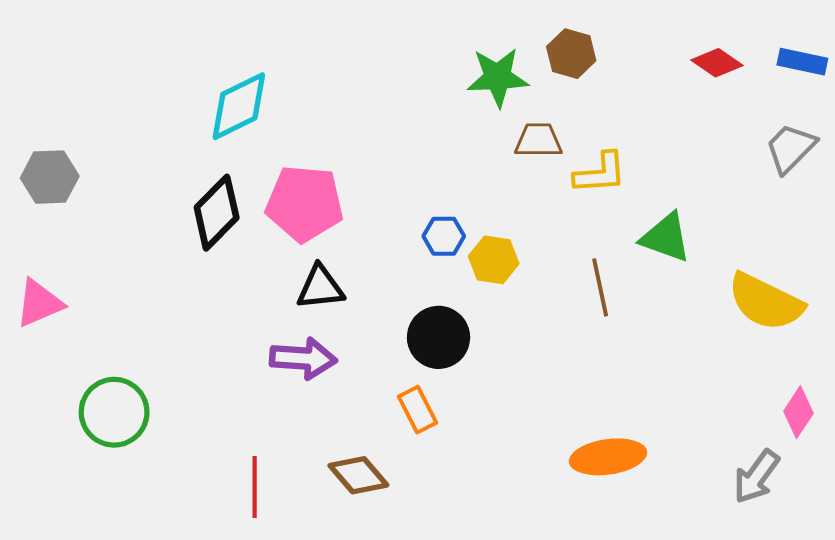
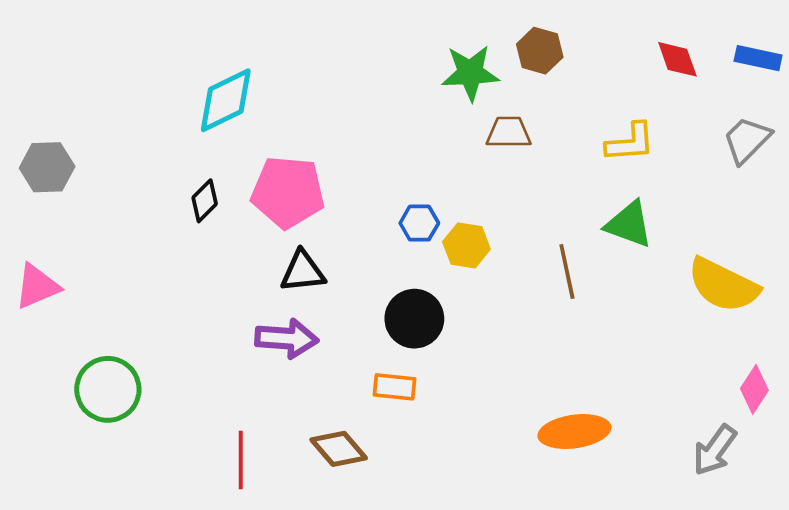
red diamond: (717, 63) -> (677, 59), turned 36
yellow L-shape: (600, 173) -> (630, 142), moved
black diamond: (217, 213) -> (205, 201), size x0.6
orange rectangle: (418, 410) -> (394, 387), turned -57

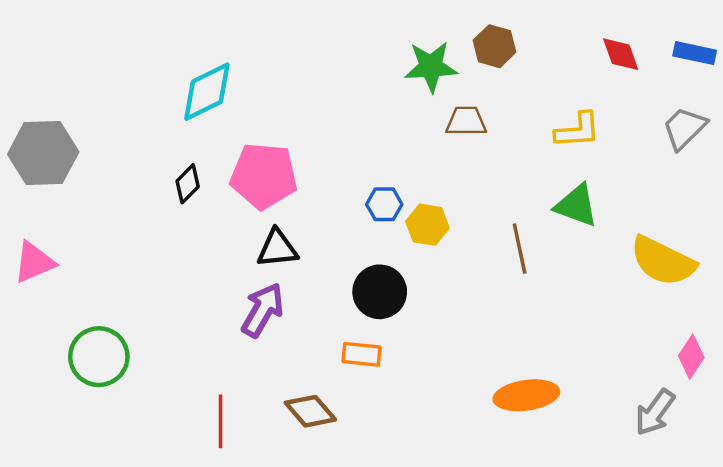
gray hexagon: (47, 167) -> (43, 153), size x1.4
purple arrow: (287, 338) -> (263, 310), turned -64

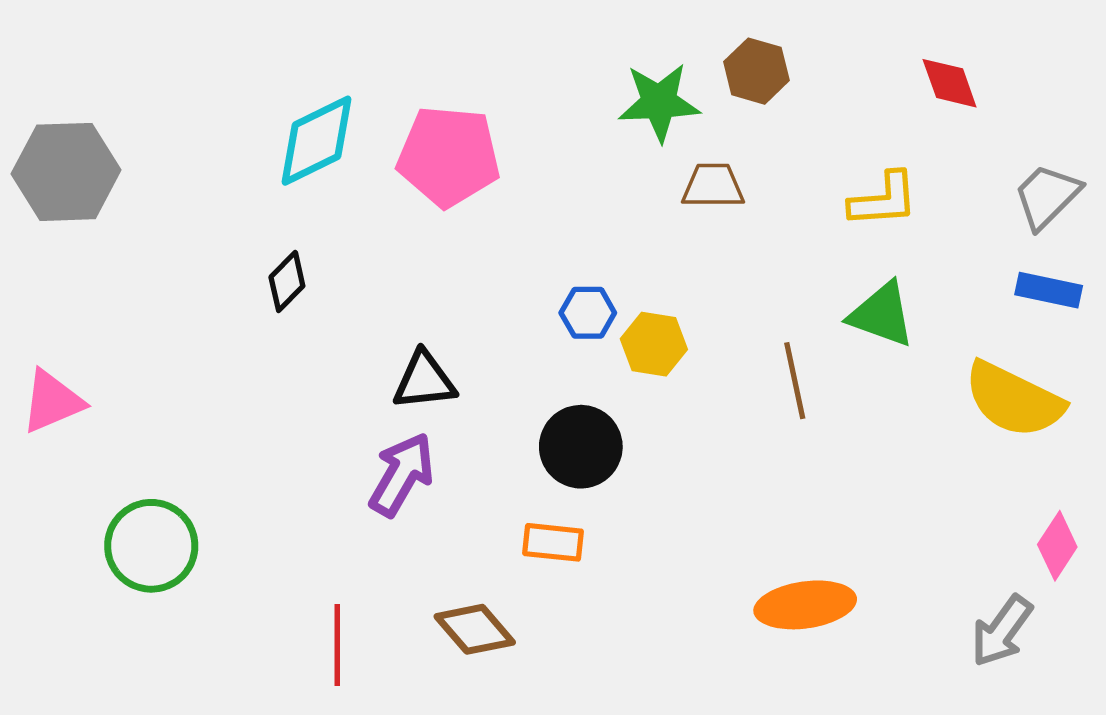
blue rectangle: (695, 53) -> (1049, 290), moved
gray hexagon: (43, 153) -> (66, 172), moved
pink pentagon: (264, 176) -> (449, 156), moved

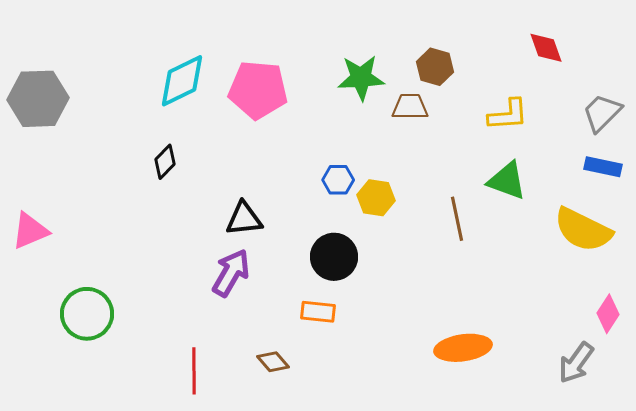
brown hexagon: (756, 71) -> (435, 67), moved
green star: (659, 102) -> (361, 78), moved
brown diamond: (475, 629) -> (273, 362), size x0.7

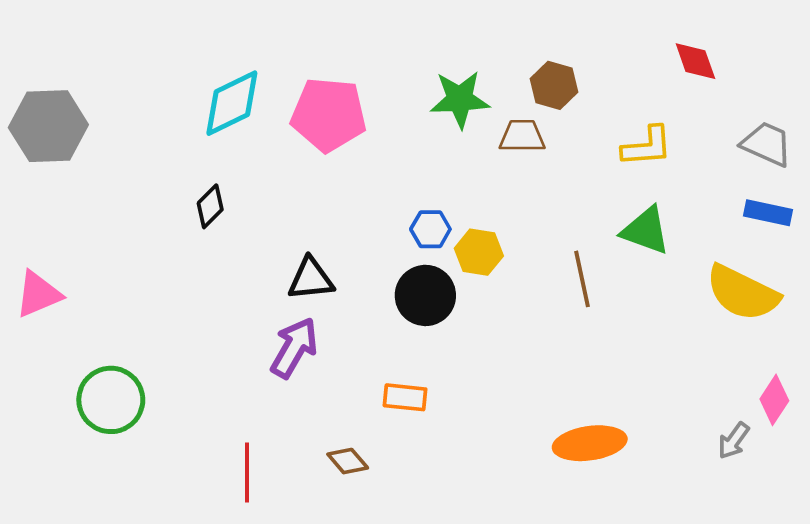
gray trapezoid: (602, 113) -> (767, 144), turned 69
black circle: (334, 257) -> (425, 295), moved
gray arrow: (576, 363) -> (734, 441), moved, size x0.7

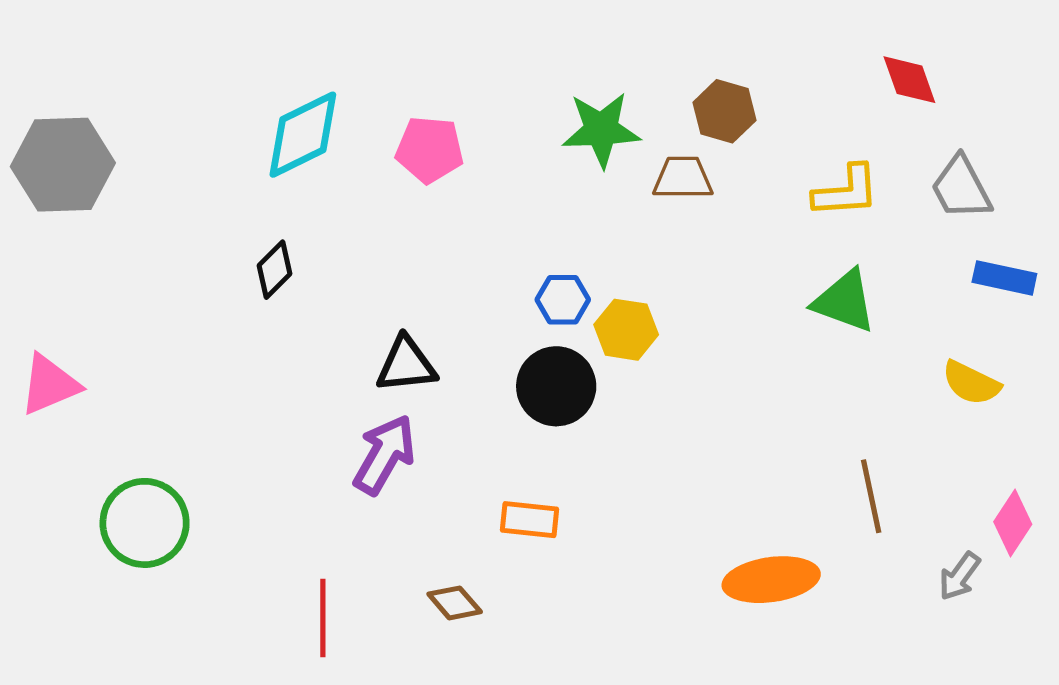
pink pentagon: (329, 115) -> (430, 150), size x0.7
gray trapezoid: (767, 144) -> (961, 188), moved, turned -142
brown line: (582, 279) -> (871, 496), moved
yellow semicircle: (743, 293) -> (971, 383), size x0.6

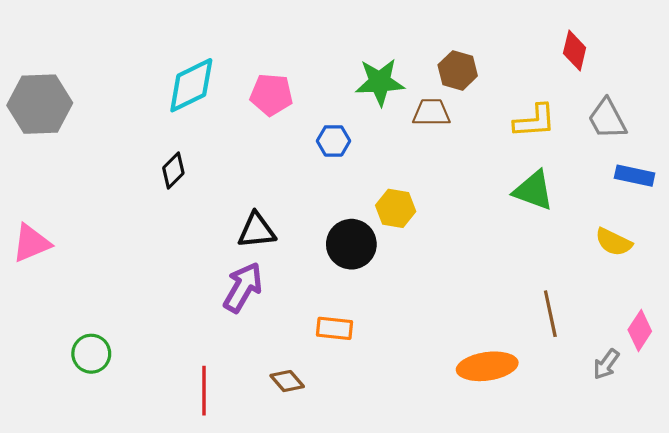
red diamond: (909, 80) -> (575, 50), turned 33
blue hexagon: (563, 300) -> (333, 141), moved
green circle: (145, 523) -> (91, 354), moved, size x0.7

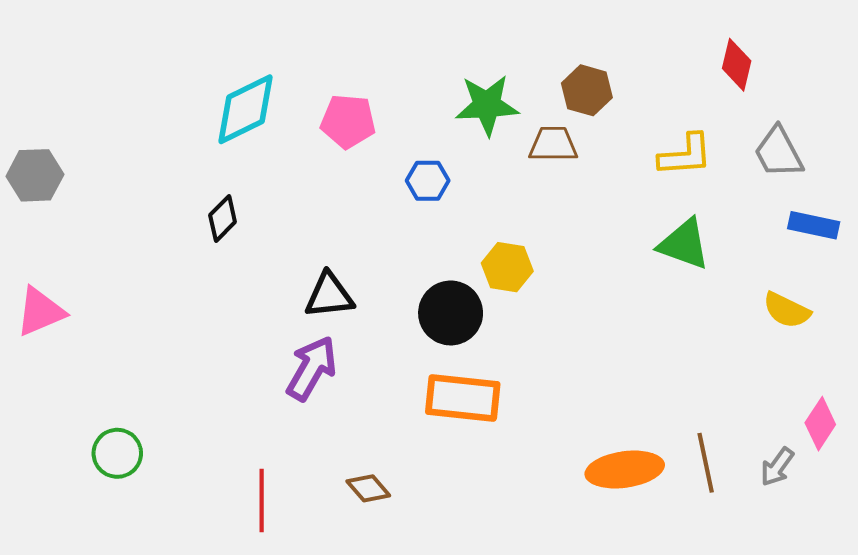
gray hexagon: (40, 104) -> (35, 175), moved, size x0.7
brown line: (550, 314) -> (706, 463), moved
orange rectangle: (334, 328) -> (463, 398), moved, size x1.6

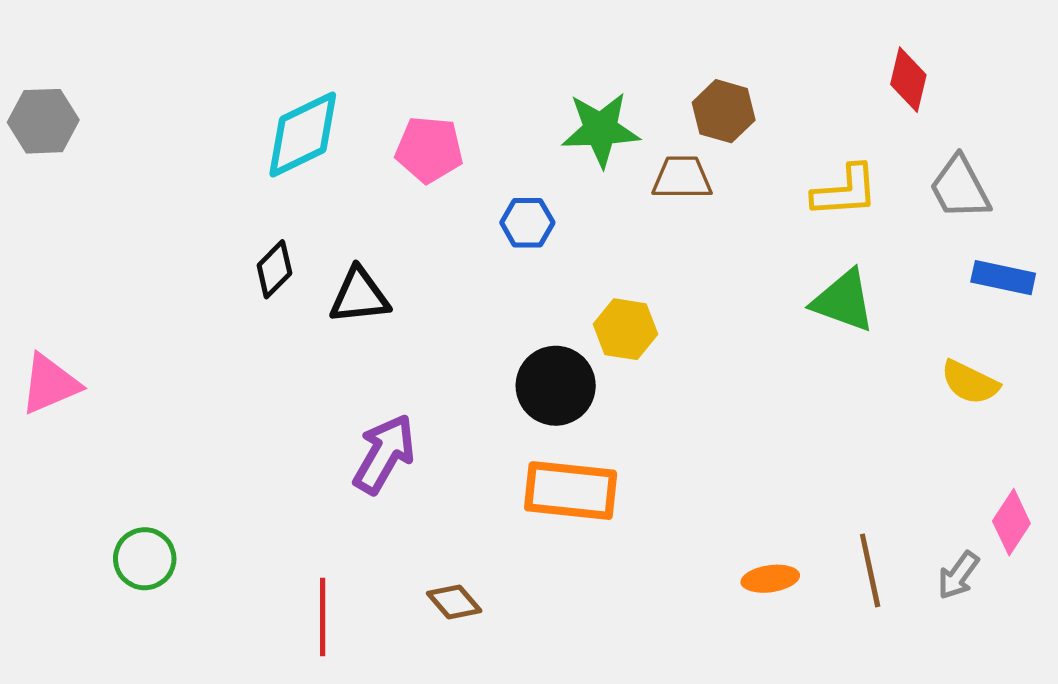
gray hexagon: (35, 175) -> (43, 121), moved
black triangle: (329, 295) -> (359, 296), moved
orange ellipse: (625, 469) -> (770, 579), size x0.6

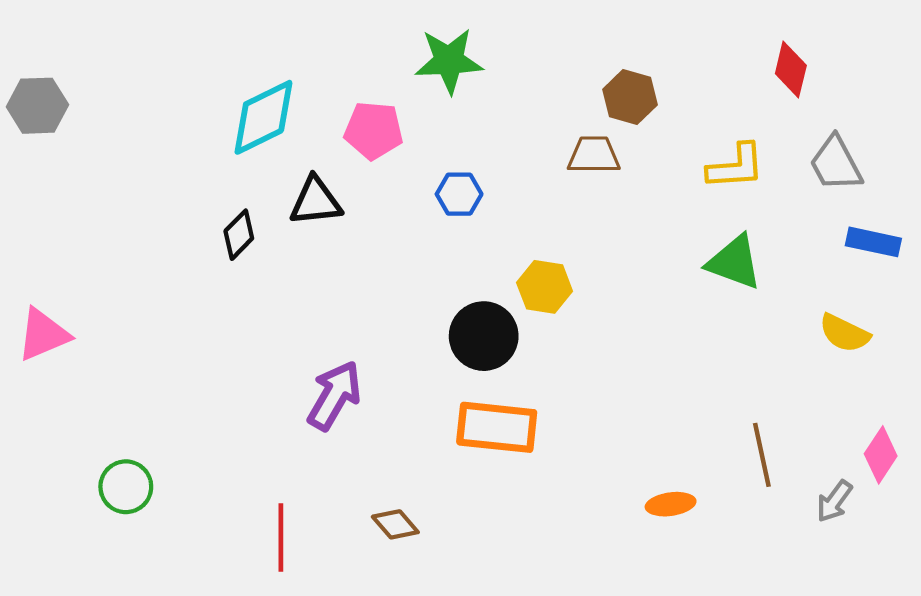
green star: (601, 130) -> (449, 61), moved
black triangle: (359, 296) -> (316, 201), moved
brown line: (870, 570) -> (762, 455), moved

